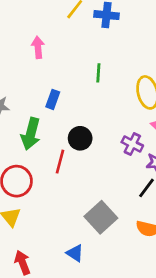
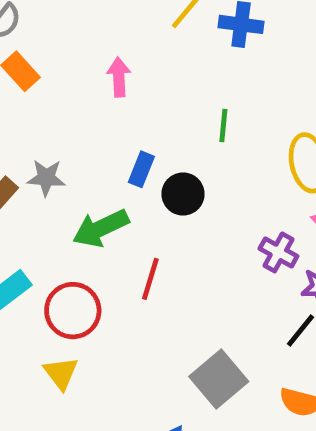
green arrow: (31, 134) -> (101, 228), turned 48
black circle: (80, 138) -> (183, 194), moved

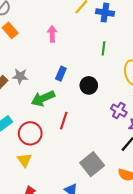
green line: (223, 126) -> (104, 48), moved
black circle: (183, 194) -> (89, 85), moved

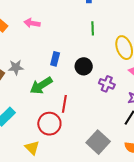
pink arrow: (52, 34) -> (32, 23), moved, turned -70
purple cross: (119, 111) -> (107, 84), moved
red circle: (30, 133) -> (49, 124), moved

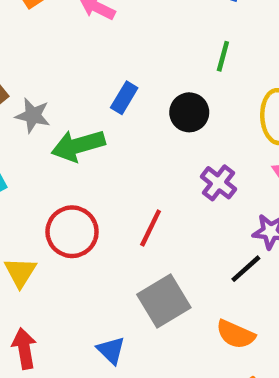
black circle: (84, 66) -> (189, 112), moved
gray star: (16, 67) -> (33, 115), moved
red line: (64, 104) -> (151, 228), moved

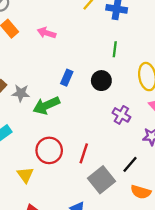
red line: (151, 228) -> (84, 153), moved
black line: (246, 269) -> (130, 164), moved

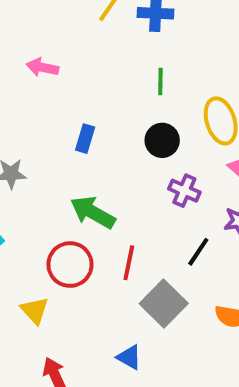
black circle: (101, 81) -> (162, 140), moved
green arrow: (46, 105) -> (93, 212), moved, turned 60
black line: (130, 164) -> (198, 252), moved

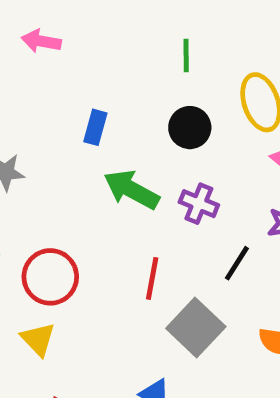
purple cross: (184, 191) -> (199, 204), moved
green arrow: (93, 212) -> (131, 190), moved
red circle: (70, 265) -> (50, 277), moved

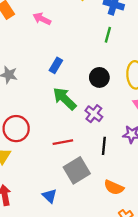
green line: (186, 56) -> (108, 35), moved
black line: (237, 263) -> (104, 146), turned -42
red line: (152, 278) -> (63, 142), turned 54

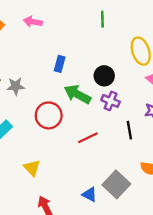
black circle: (99, 77) -> (104, 76), moved
red circle: (16, 129) -> (49, 115), moved
gray square: (77, 170) -> (116, 184), moved

